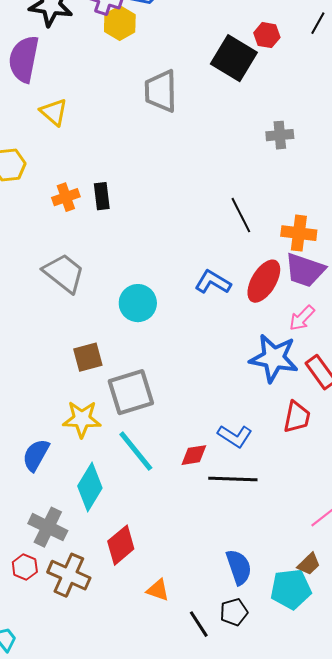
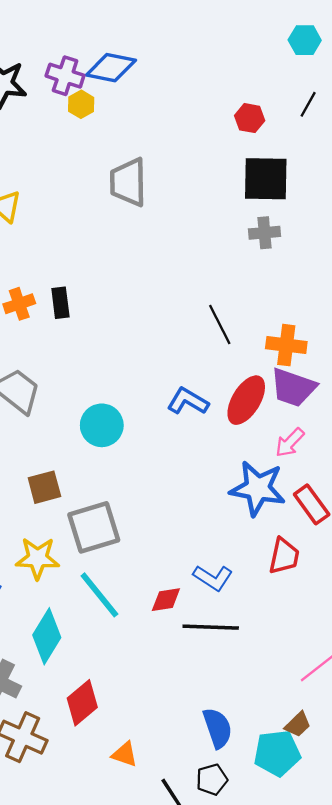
yellow hexagon: (120, 23) -> (81, 104), size x0.7
black square: (234, 58) -> (266, 179), moved, turned -30

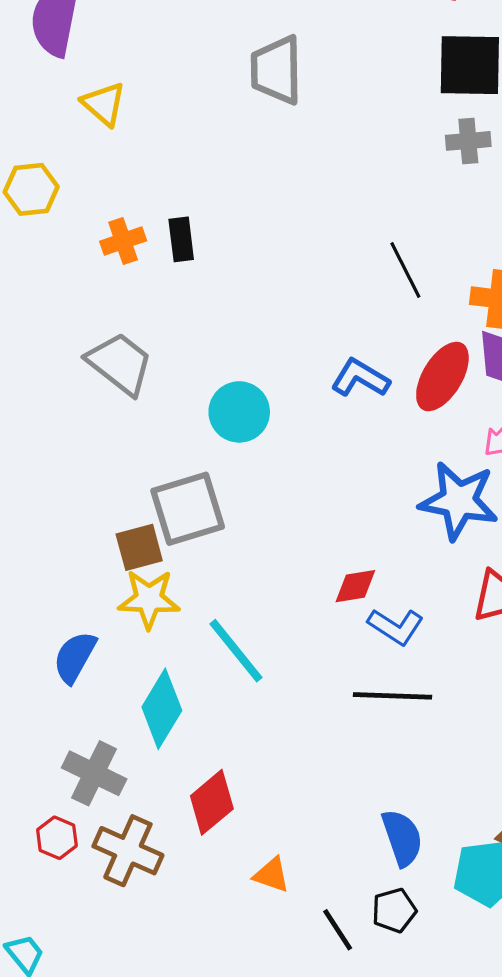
brown square: (44, 487) -> (139, 547), moved
gray square: (94, 527) -> (188, 509), moved
red diamond: (166, 600) -> (355, 586), moved

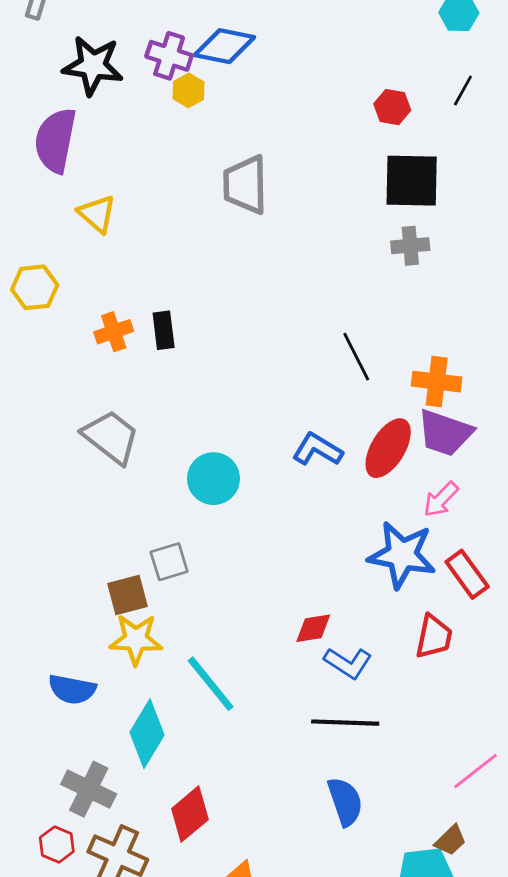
gray square: (188, 509) -> (169, 562), size x0.6
blue semicircle: (75, 657) -> (72, 689), turned -108
blue semicircle: (402, 838) -> (345, 802), moved

